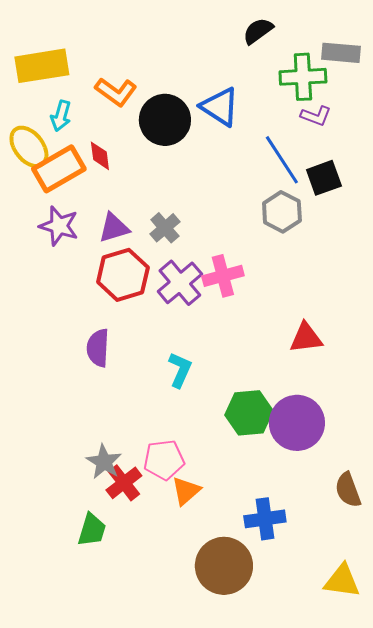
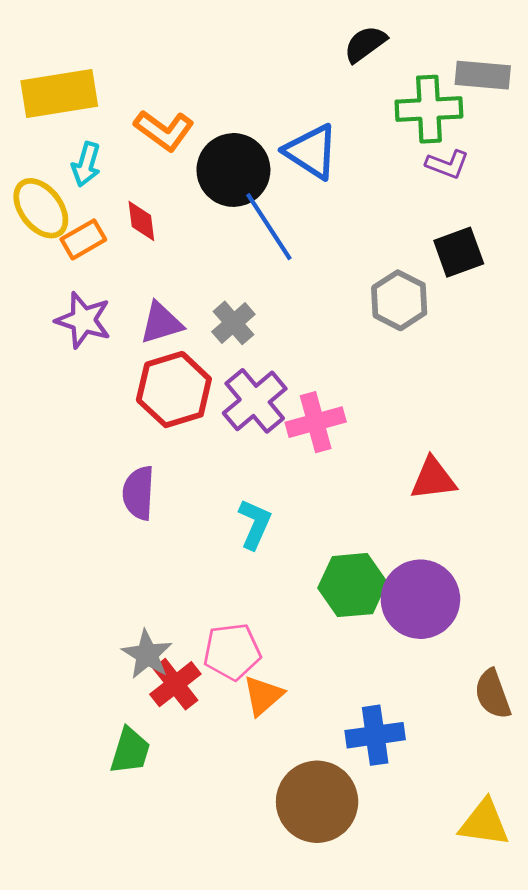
blue line: (282, 160) -> (269, 227), moved
orange rectangle: (59, 169) -> (83, 239), size x0.6
pink cross: (223, 276) -> (316, 422), moved

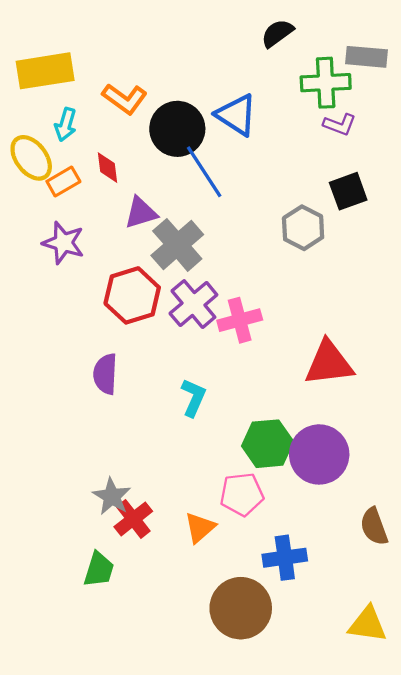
purple triangle: (161, 323) -> (141, 213), moved
gray cross: (233, 323) -> (177, 245), size x1.6
red triangle: (433, 479) -> (329, 363), size x1.4
pink pentagon: (232, 652) -> (242, 494), moved

